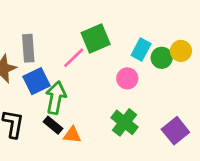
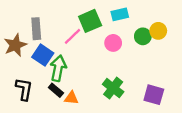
cyan rectangle: (141, 50) -> (120, 14), moved, turned 49
pink circle: (127, 78) -> (113, 43), moved
blue square: (37, 81) -> (43, 55), turned -30
purple square: (175, 131) -> (154, 95), turned -35

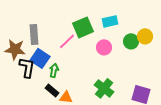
brown star: (15, 45) -> (15, 49), turned 30
green arrow: (58, 68) -> (54, 70), size x0.6
black L-shape: (24, 89) -> (27, 67), moved

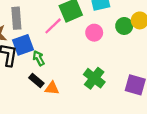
blue square: (40, 58) -> (23, 45), turned 36
green arrow: (54, 70) -> (39, 58), turned -40

